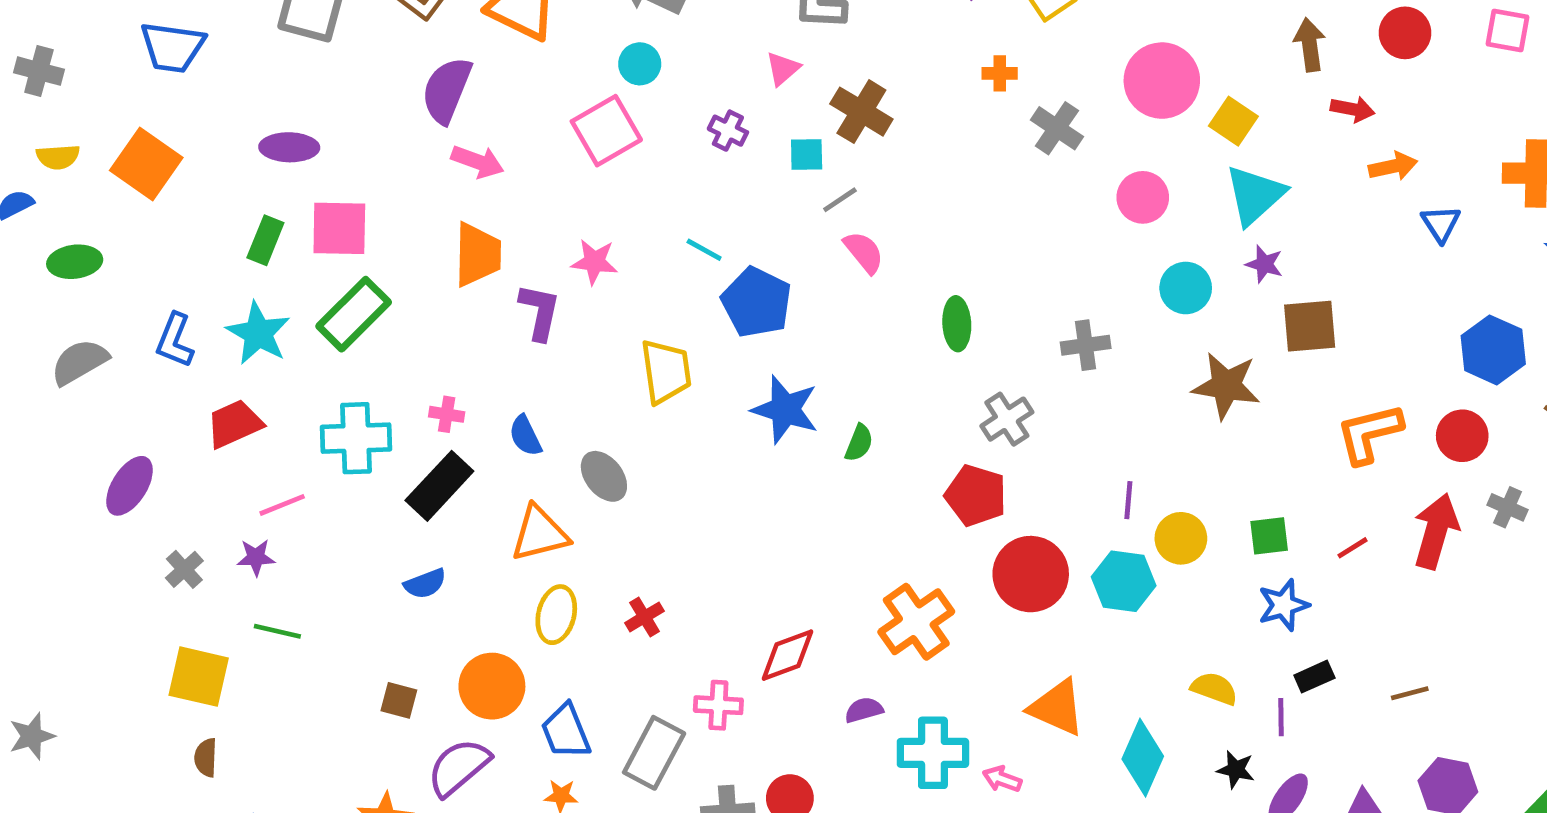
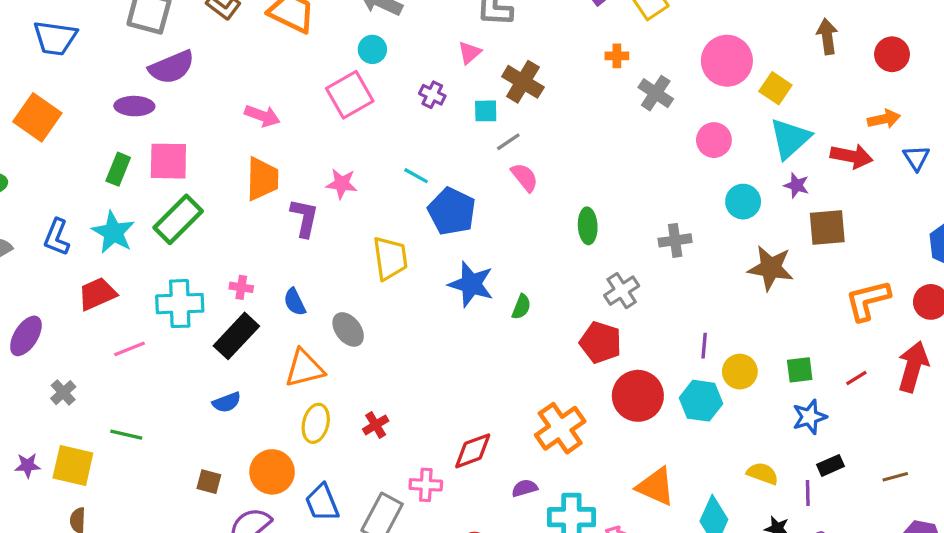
red circle: (1405, 33) -> (892, 54), moved
purple semicircle: (447, 90) -> (172, 67), moved, turned -135
red arrow: (1353, 109) -> (852, 156), moved, size x1.4
purple star: (256, 557) -> (28, 465), moved

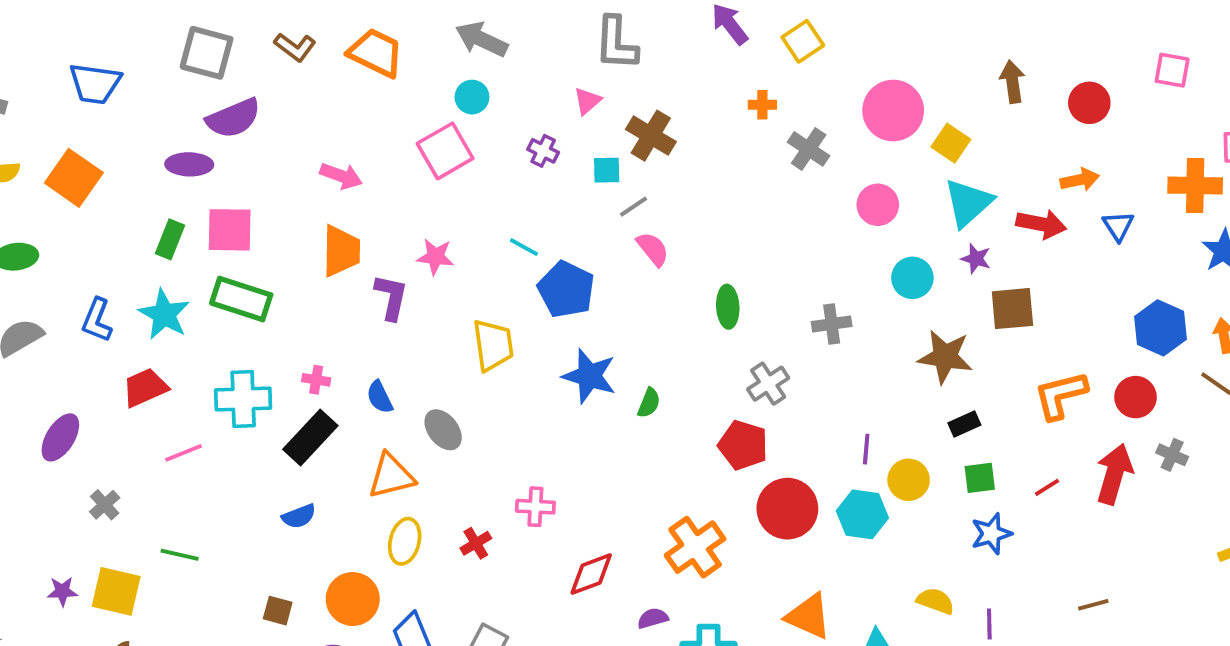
green rectangle: (178, 219) -> (241, 299), turned 63
black rectangle: (830, 465) -> (964, 424), moved
pink cross: (426, 485) -> (535, 507), moved

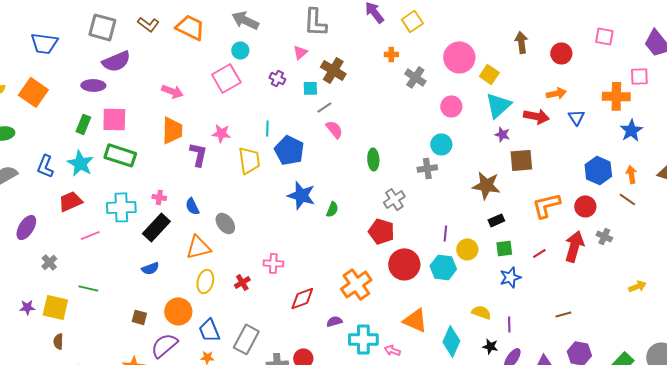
cyan line: (524, 247) -> (267, 128), turned 63
cyan circle: (912, 278) -> (441, 144), moved
yellow trapezoid: (493, 345) -> (249, 160), moved

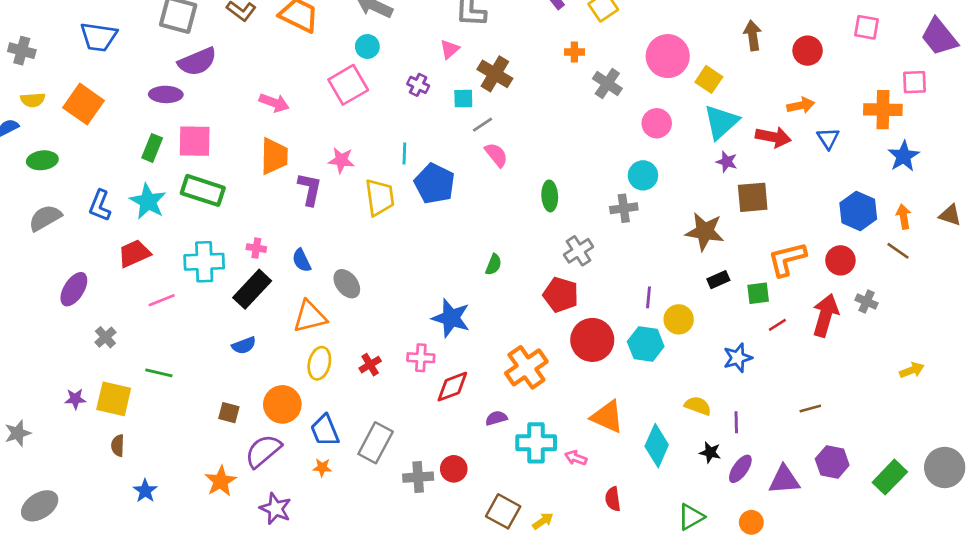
blue star: (301, 195) -> (451, 318), moved
green square: (504, 248) -> (758, 293), moved
pink cross: (273, 263) -> (421, 358), moved

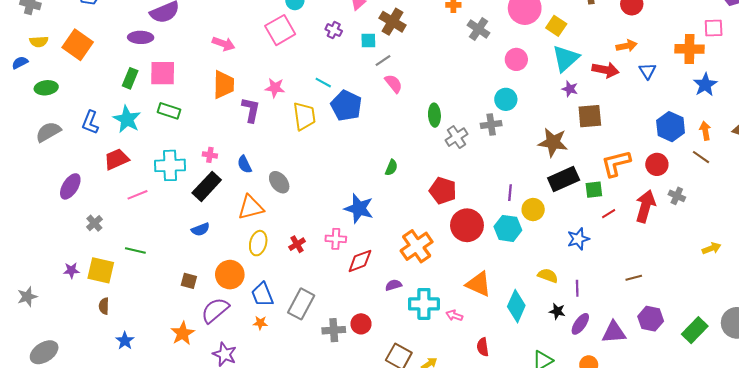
cyan line: (404, 153) -> (323, 83), turned -63
green rectangle: (203, 190) -> (169, 111), size x0.7
gray cross: (579, 251) -> (456, 137), moved
black rectangle: (718, 280) -> (564, 179), size x1.8

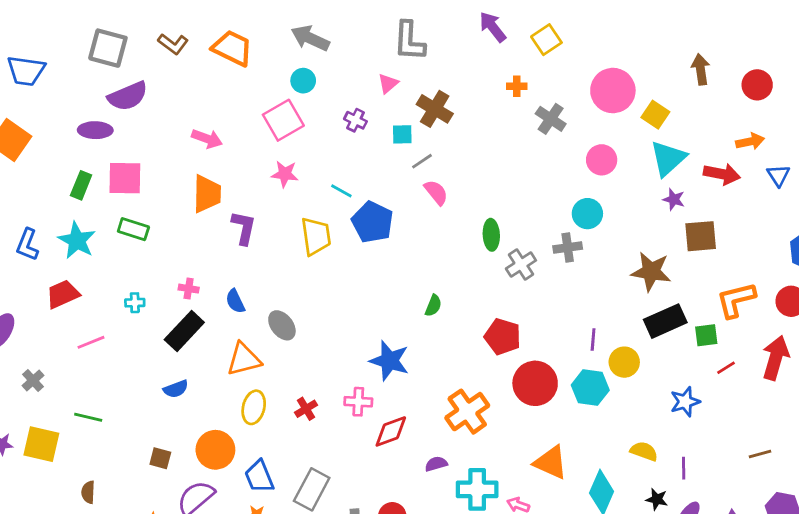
pink star: (275, 88) -> (285, 174), moved
cyan cross: (170, 165) -> (135, 303), size x0.5
brown semicircle: (104, 306) -> (88, 492), moved

